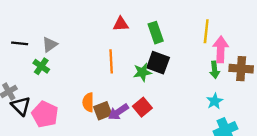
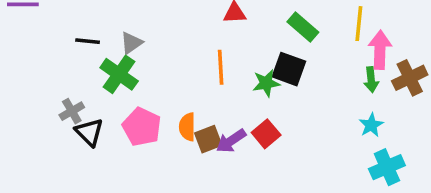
green rectangle: (156, 33) -> (303, 27), moved, turned -30
green cross: (41, 66) -> (119, 74), size x1.5
brown cross: (241, 69) -> (410, 78), turned -30
pink pentagon: (45, 114) -> (142, 127), moved

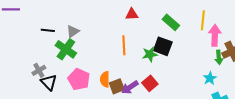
green arrow: (371, 80) -> (219, 57), moved

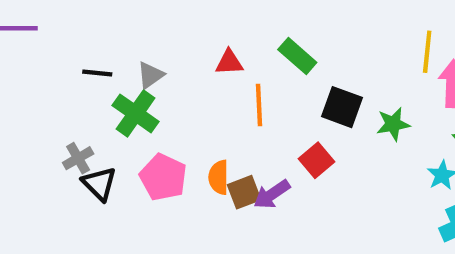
red triangle: (132, 14) -> (229, 62), moved
green rectangle: (171, 22) -> (297, 56), moved
green star: (150, 54) -> (393, 124), moved
red square: (150, 83) -> (316, 160), moved

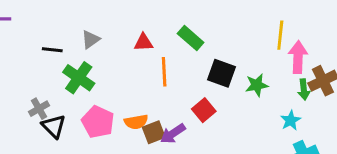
gray triangle: (150, 75) -> (91, 39), moved
orange semicircle: (219, 177) -> (136, 122), turned -100

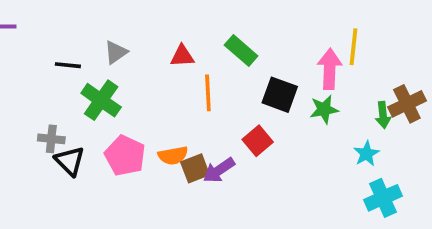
pink arrow: (298, 57) -> (330, 69), moved
gray cross: (39, 109) -> (51, 139), turned 36

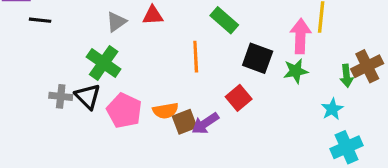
red triangle: (182, 56) -> (153, 15), moved
black line: (68, 65) -> (40, 20), moved
black triangle: (70, 161) -> (88, 96), moved

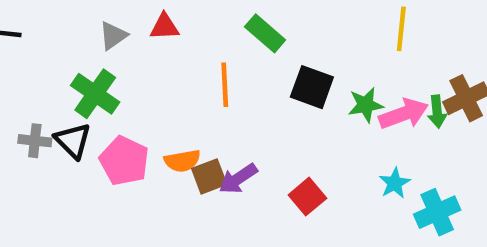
pink arrow: (300, 36) -> (404, 114), moved, turned 68
red square: (239, 98) -> (307, 197), moved
cyan star: (332, 109) -> (395, 183), moved

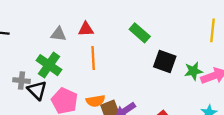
gray triangle: (113, 36) -> (59, 34), turned 42
orange line: (225, 85) -> (93, 58), moved
gray cross: (35, 141) -> (21, 81), moved

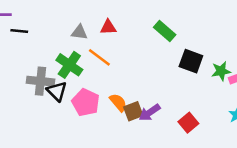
orange line: (93, 58) -> (99, 57), moved, turned -50
gray cross: (21, 81) -> (41, 81), size x1.5
orange semicircle: (96, 101) -> (118, 102), turned -120

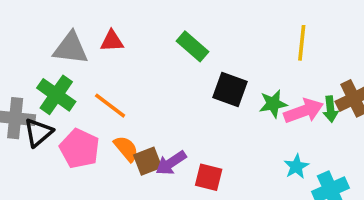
gray triangle: (79, 32) -> (71, 48), size x1.5
orange line: (99, 57) -> (110, 106), moved
black triangle: (57, 91) -> (38, 132), turned 35
red square: (188, 123) -> (209, 177), moved, turned -36

